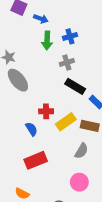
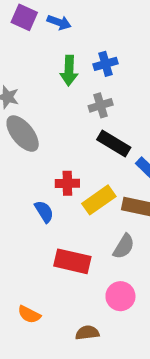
blue arrow: (41, 19) -> (59, 22), moved
red rectangle: (36, 160) -> (72, 261), moved, turned 35

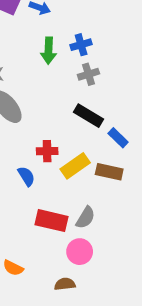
gray cross: (101, 105) -> (88, 74), moved
gray semicircle: (124, 246) -> (85, 218), moved
pink circle: (120, 296) -> (80, 252), moved

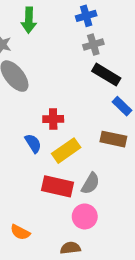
green arrow: (49, 51) -> (29, 20), moved
black rectangle: (88, 116) -> (106, 75), moved
yellow rectangle: (75, 166) -> (66, 151), moved

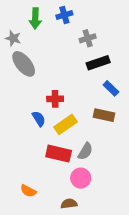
blue cross: (86, 16) -> (64, 15), moved
black rectangle: (106, 75) -> (98, 63), turned -50

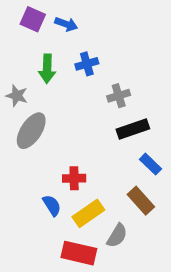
gray ellipse: (24, 64) -> (31, 131), turned 72
brown rectangle: (104, 115) -> (141, 201), turned 36
gray semicircle: (85, 151) -> (117, 236), moved

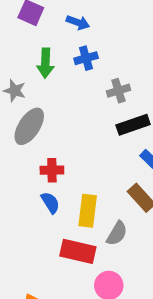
blue arrow: (66, 24) -> (78, 22), moved
red cross: (74, 178) -> (52, 170), moved
yellow rectangle: (88, 213) -> (88, 211), turned -48

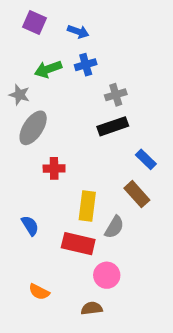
green arrow: (45, 63) -> (48, 69), turned 68
black rectangle: (133, 125) -> (113, 126), moved
blue semicircle: (50, 203) -> (30, 226), moved

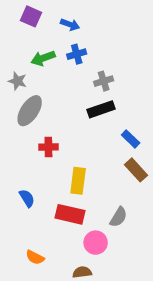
brown rectangle: (137, 194) -> (136, 170), moved
gray semicircle: (114, 227) -> (118, 217), moved

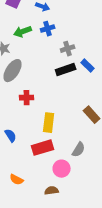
blue rectangle: (131, 139) -> (88, 66), moved
red rectangle: (70, 214) -> (43, 148), turned -30

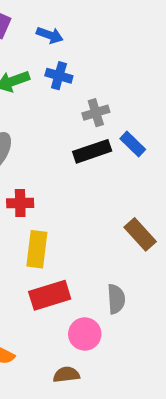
blue cross: (48, 29) -> (59, 76), turned 32
yellow rectangle: (49, 123) -> (37, 249), moved
gray semicircle: (79, 150) -> (116, 299), turned -35

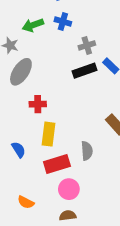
gray semicircle: (116, 299) -> (87, 151), moved
pink circle: (85, 334) -> (69, 189), moved

